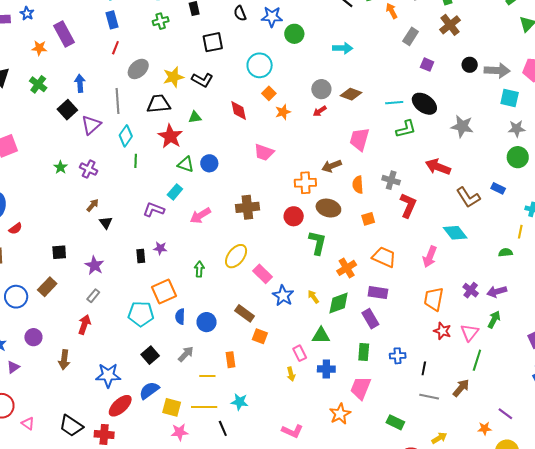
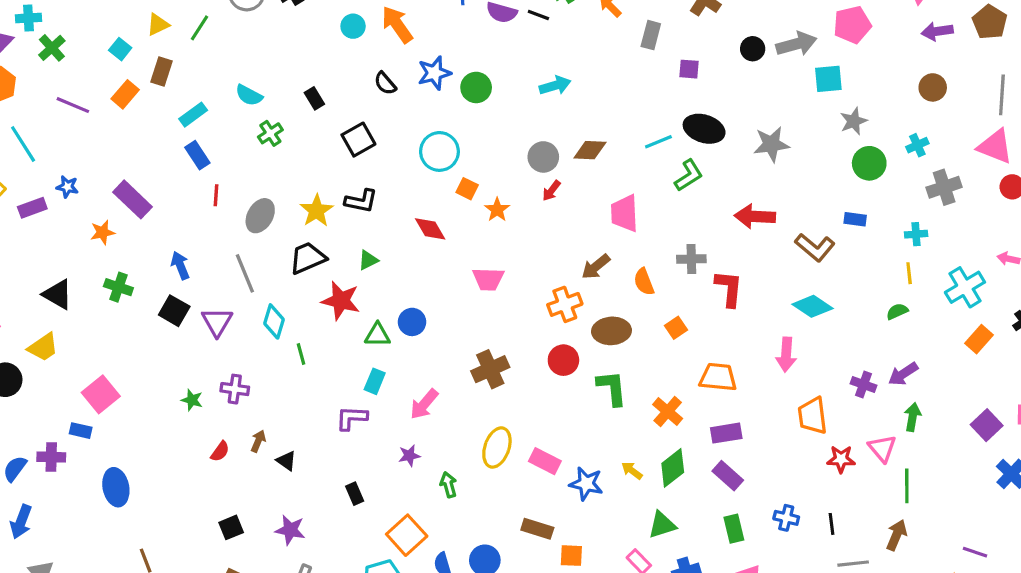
red semicircle: (16, 229) -> (220, 451), moved
purple star: (160, 248) -> (409, 456), moved
blue cross: (398, 356) -> (786, 518), turned 35

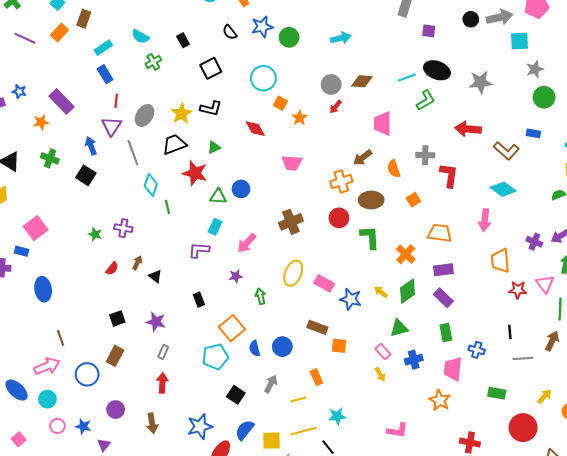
purple triangle: (217, 322) -> (112, 126), moved
blue cross: (786, 518) -> (477, 350), moved

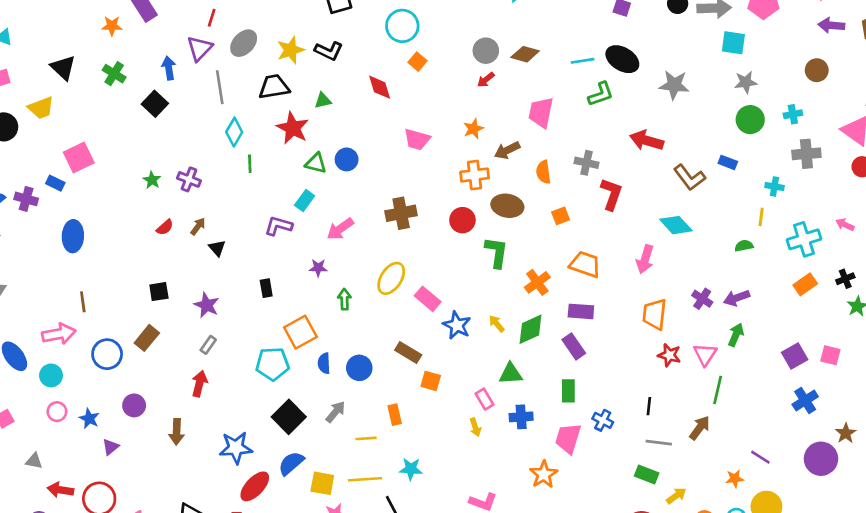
orange star: (300, 118) -> (473, 129), moved
green rectangle: (497, 393) -> (647, 475), moved
black square: (236, 395) -> (289, 417), size x1.4

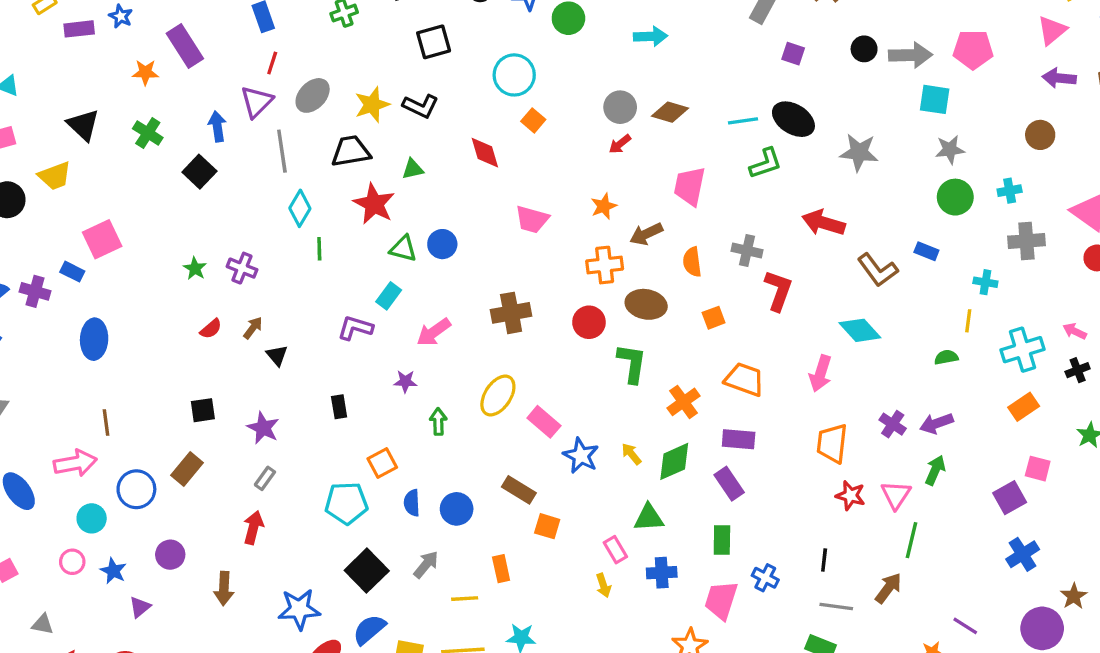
black cross: (845, 279) -> (1078, 370), moved
orange square: (300, 332) -> (382, 463), size x0.7
pink square: (830, 355) -> (1038, 469), moved
cyan circle: (51, 375) -> (92, 518), moved

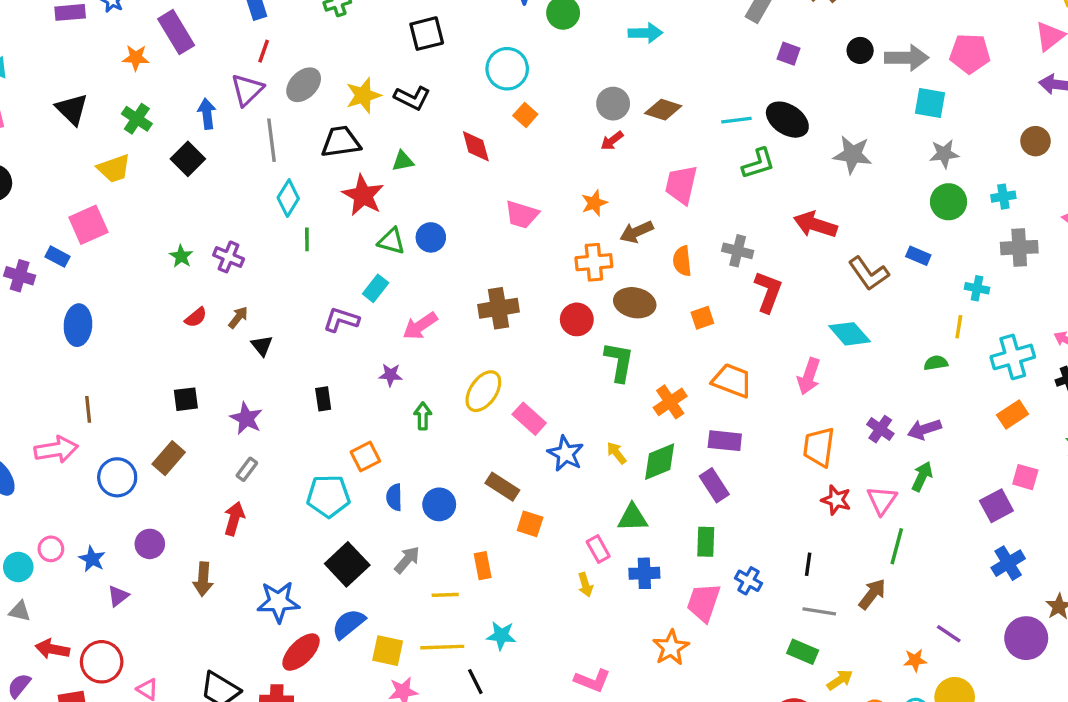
yellow trapezoid: (55, 176) -> (114, 169), moved
cyan circle: (92, 518) -> (18, 567), moved

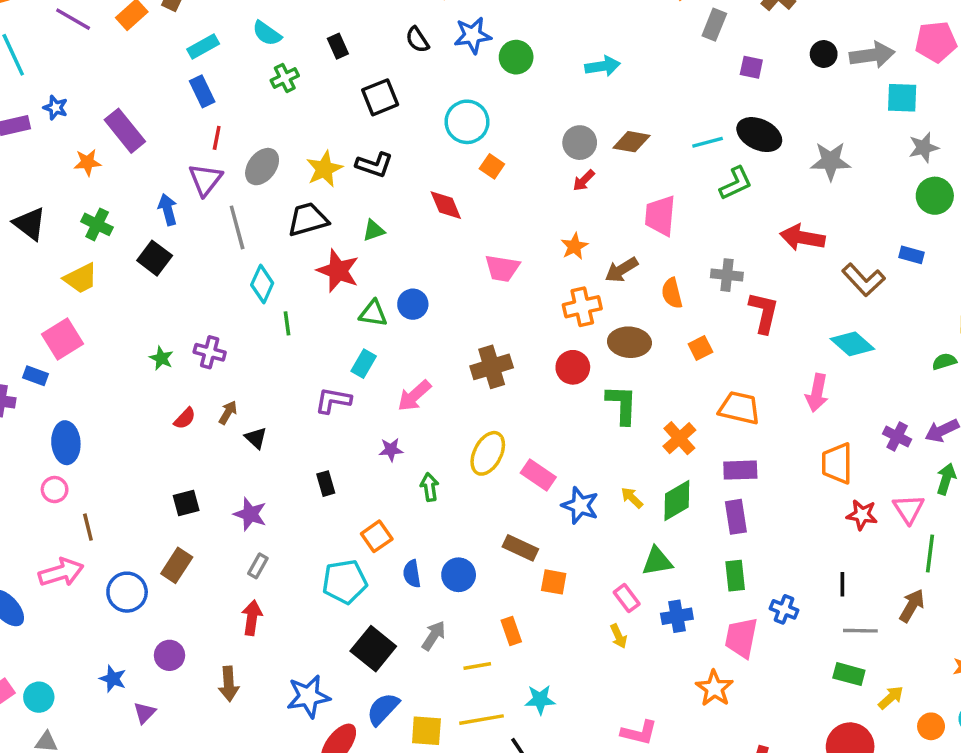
purple rectangle: (714, 485) -> (736, 517), turned 32
pink circle: (51, 549) -> (55, 490), moved

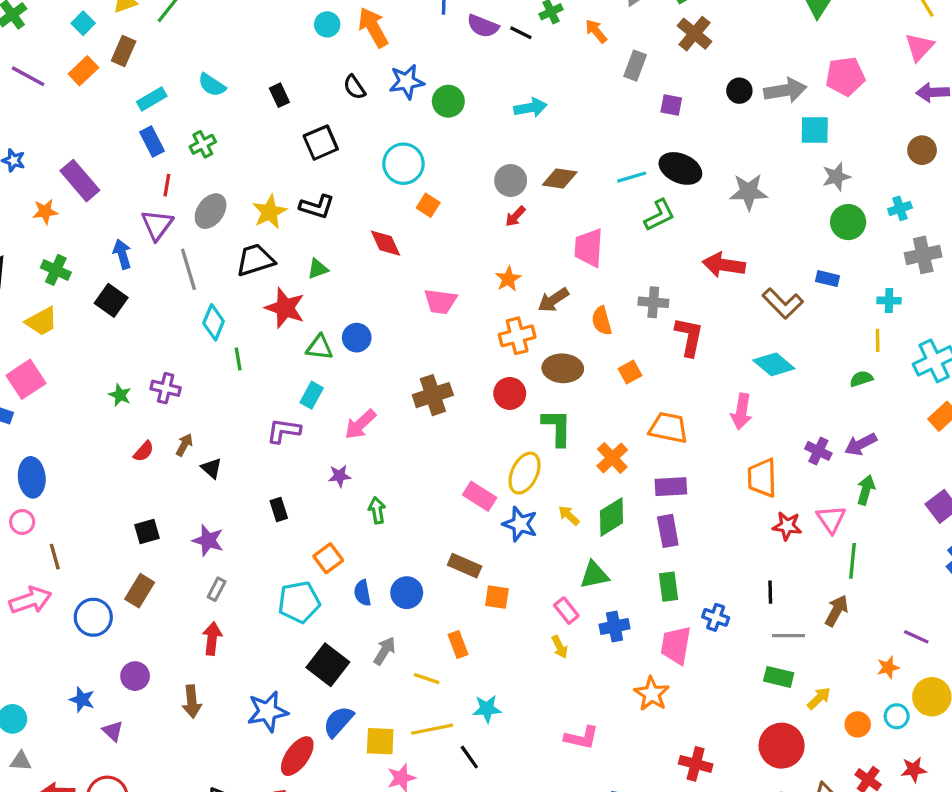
green cross: (285, 78) -> (203, 144), moved
yellow ellipse: (488, 453) -> (525, 473), moved
yellow line: (477, 666) -> (427, 679), turned 30
purple triangle: (144, 713) -> (113, 731), turned -30

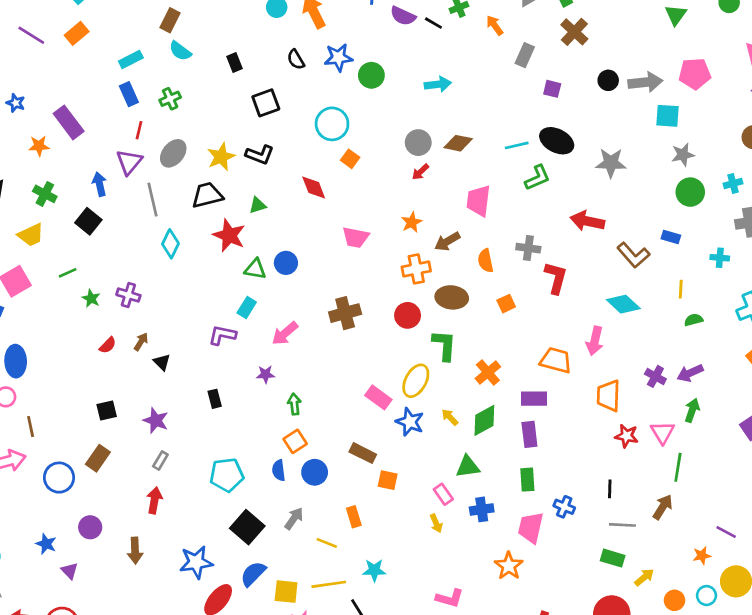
brown rectangle: (124, 51) -> (170, 20), moved
yellow line: (878, 340) -> (681, 289), moved
green line: (238, 359) -> (68, 273), moved, turned 72
orange trapezoid: (668, 428) -> (556, 360), moved
orange square: (328, 558) -> (295, 441), moved

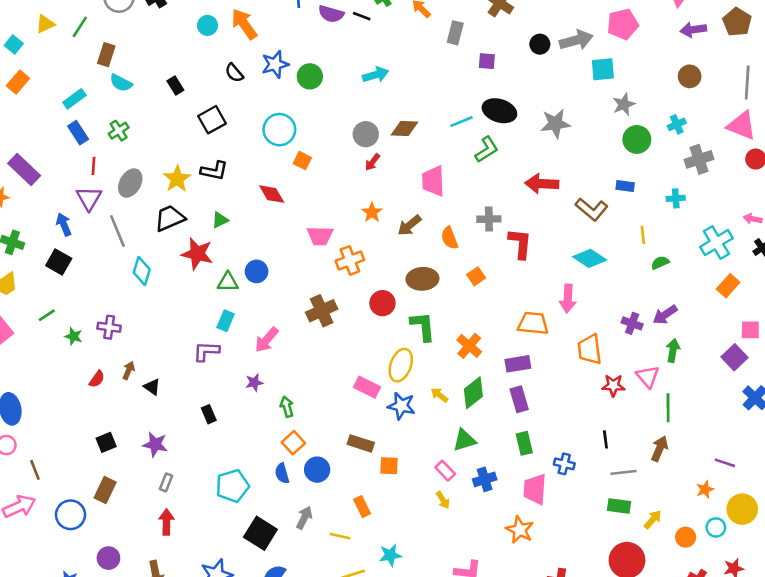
orange cross: (416, 269) -> (350, 260), moved

